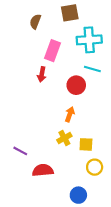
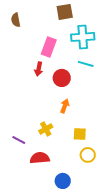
brown semicircle: (35, 22) -> (16, 20), moved, turned -32
red circle: (76, 85) -> (62, 78), moved
yellow cross: (64, 138) -> (46, 129), moved
blue circle: (78, 195) -> (63, 181), moved

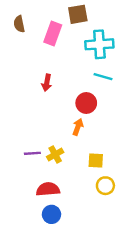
pink rectangle: (49, 47) -> (53, 34), moved
red circle: (62, 78) -> (86, 103), moved
purple line: (19, 140) -> (32, 153), moved, turned -32
blue circle: (63, 181) -> (51, 214), moved

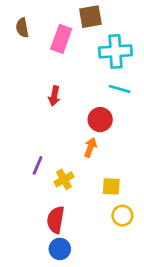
purple line: (32, 153) -> (38, 165), moved, turned -63
red semicircle: (48, 189) -> (56, 220), turned -75

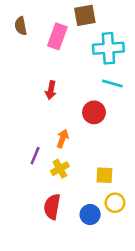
orange arrow: (90, 147) -> (63, 139), moved
blue circle: (60, 249) -> (90, 215), moved

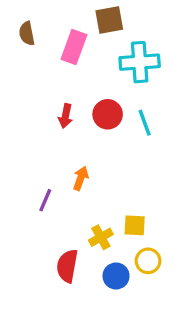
cyan line: (112, 84) -> (145, 123), moved, turned 54
red circle: (94, 112) -> (108, 114), moved
yellow cross: (60, 169) -> (101, 237), moved

